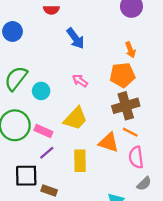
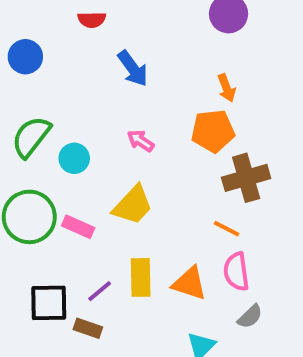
brown cross: (126, 106) -> (246, 178), moved
orange triangle: (109, 142) -> (189, 283), moved
purple line: (47, 153) -> (100, 291), moved

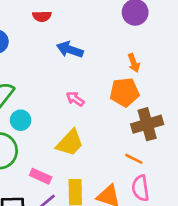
blue arrow: (133, 68) -> (70, 50), turned 145
cyan circle: (74, 158) -> (21, 120), moved
pink rectangle: (78, 227) -> (41, 176), moved

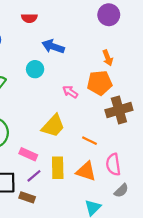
pink arrow: (75, 99) -> (70, 92), moved
cyan circle: (21, 120) -> (35, 69), moved
orange line: (134, 159) -> (89, 141), moved

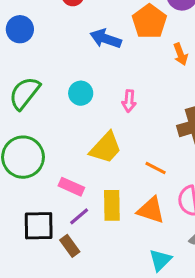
cyan circle: (35, 69) -> (81, 93), moved
orange pentagon: (100, 83) -> (149, 21), moved, turned -30
pink arrow: (70, 92) -> (129, 101), turned -119
brown rectangle: (27, 197) -> (70, 246), turned 35

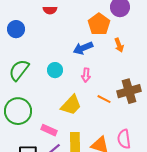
blue arrow: (106, 39) -> (83, 48), moved, turned -42
orange line: (156, 168) -> (104, 99), moved

